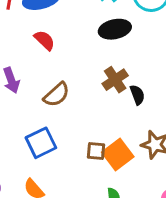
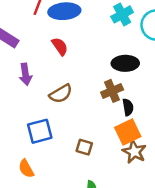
black ellipse: (115, 29) -> (125, 63), moved
orange square: (118, 155) -> (128, 132), moved

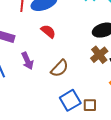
blue square: (40, 131) -> (70, 100), moved

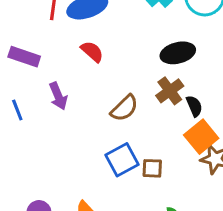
brown semicircle: (60, 68) -> (124, 108), moved

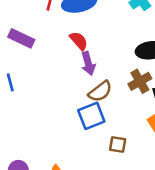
purple arrow: (58, 96) -> (88, 63), moved
blue square: (122, 160) -> (91, 116), moved

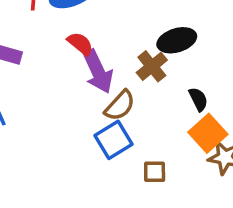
purple arrow: (88, 63) -> (98, 71), size x1.4
brown cross: (140, 81) -> (152, 66), moved

